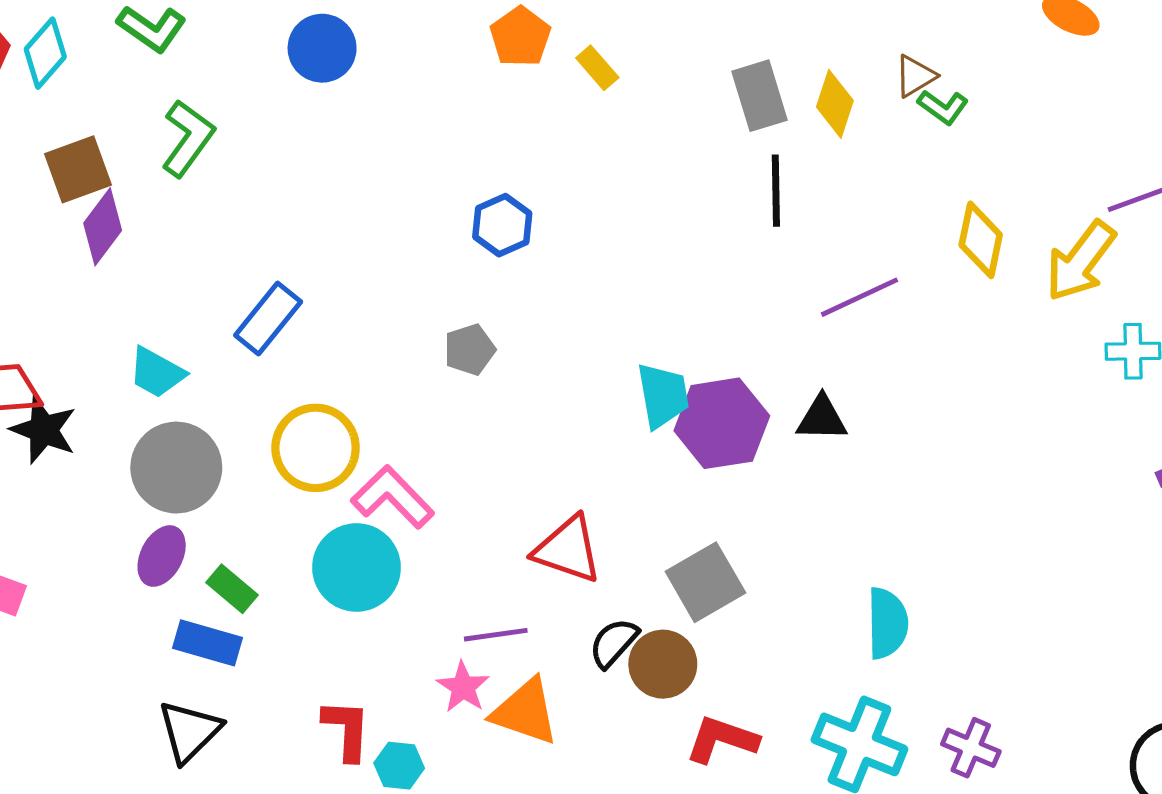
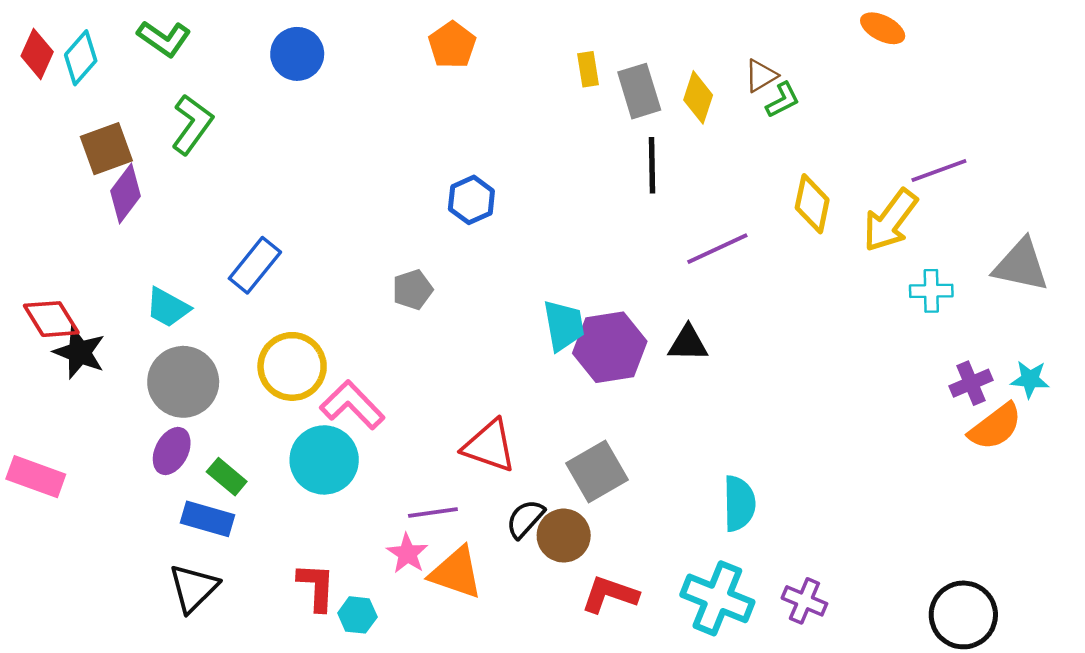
yellow rectangle: (597, 68) -> (588, 69), moved, turned 32
green L-shape: (943, 107) -> (783, 100), turned -63
blue hexagon: (502, 225) -> (471, 200), moved

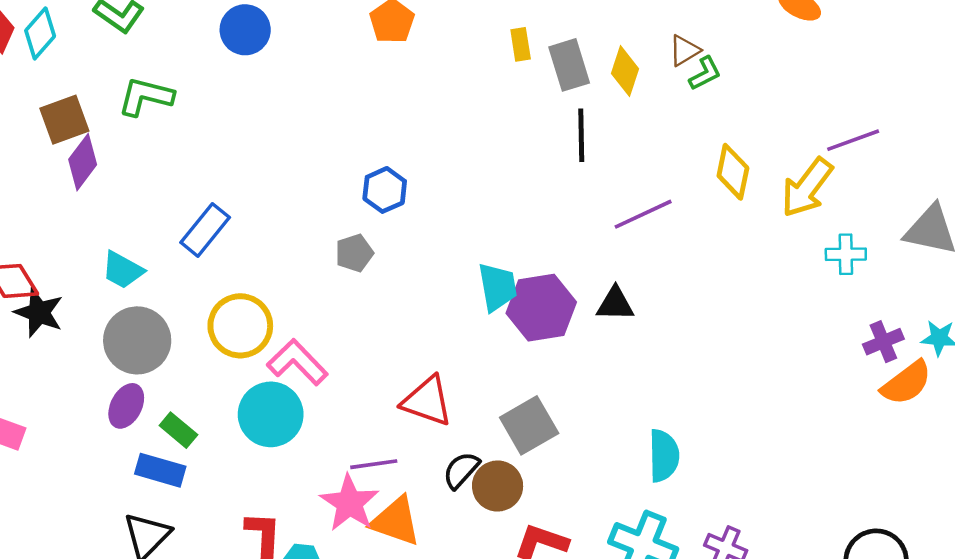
green L-shape: (192, 124) -> (146, 97), turned -112
blue hexagon: (471, 200) -> (385, 190), moved
pink star: (407, 553) -> (349, 503), size x1.5

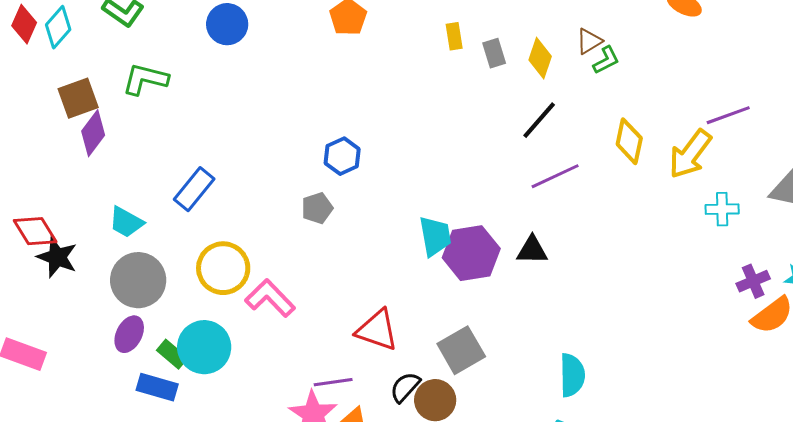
gray rectangle: (569, 65) -> (494, 53), size x0.7
black line: (581, 135) -> (539, 120), moved, turned 42
cyan circle: (271, 414) -> (204, 347), moved

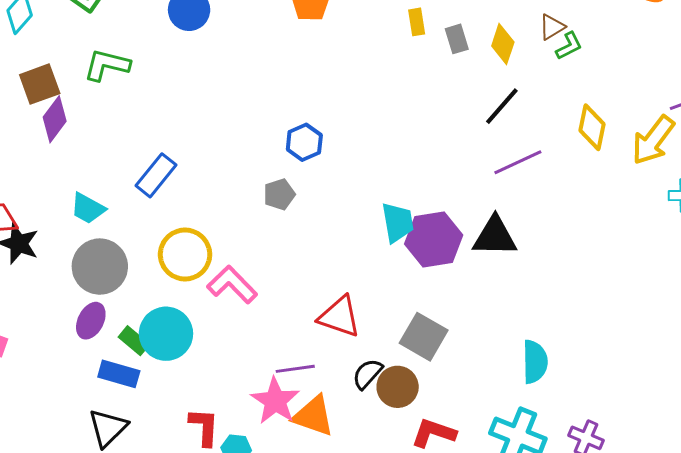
black triangle: (532, 250) -> (495, 236), size x1.4
gray square: (461, 350) -> (424, 337), turned -30

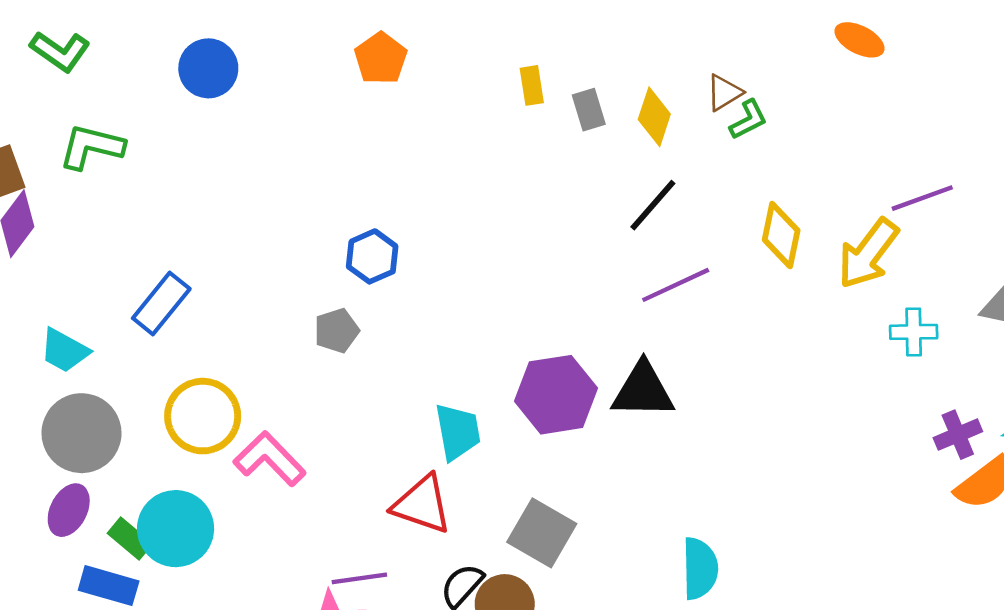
cyan trapezoid: (398, 222) -> (458, 432), moved

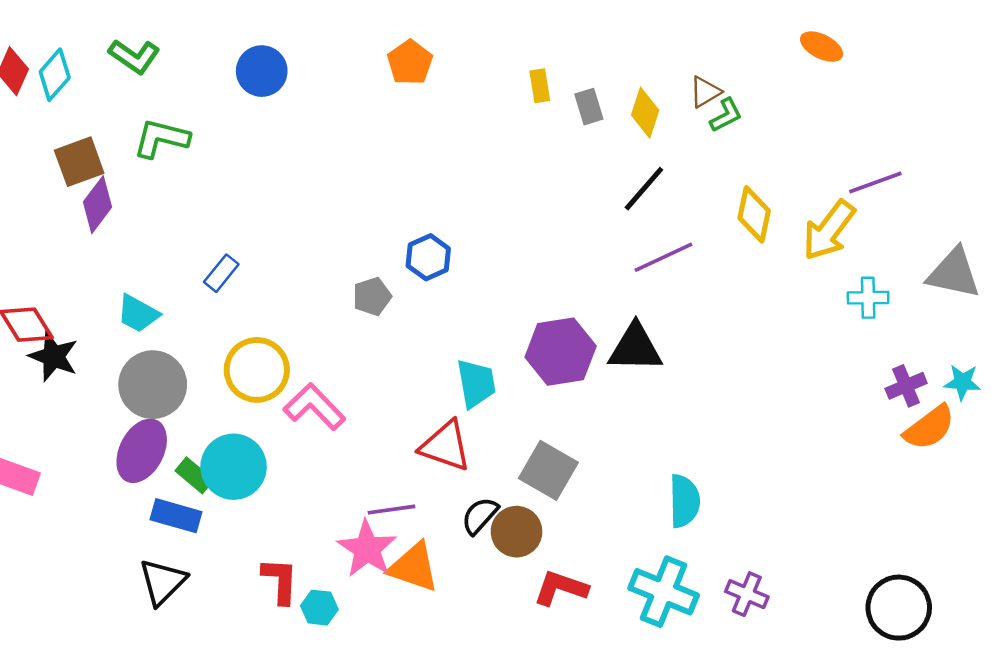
blue hexagon: (372, 256) -> (428, 257), moved
blue rectangle: (161, 303) -> (221, 273), size x0.7
purple ellipse: (69, 510) -> (142, 451), size x1.4

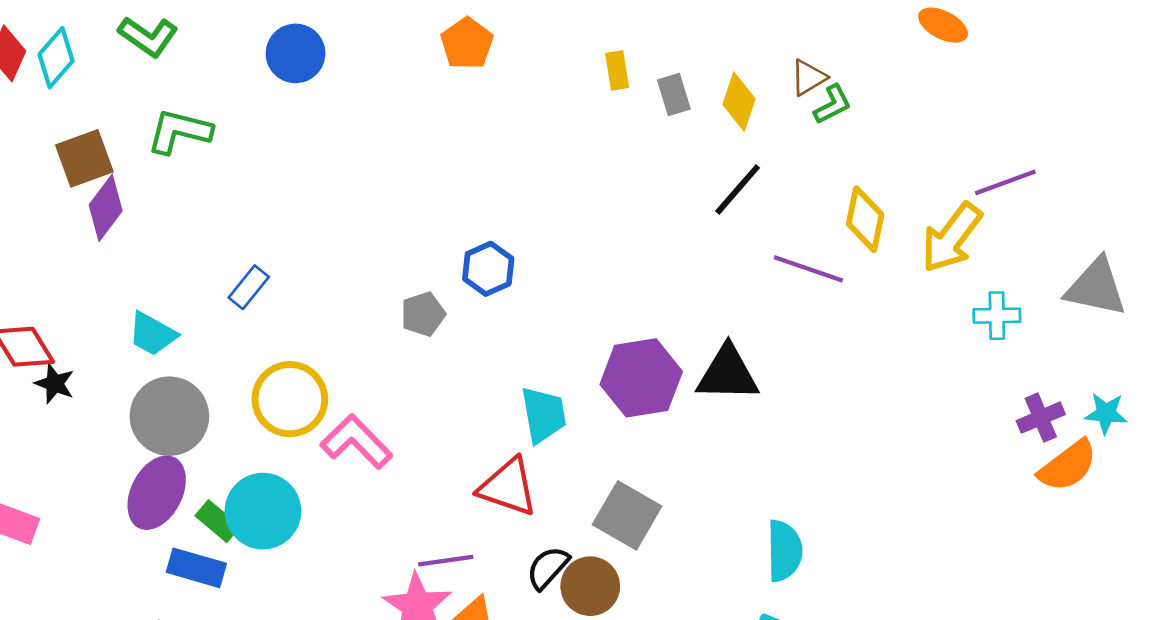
purple line: (664, 257) -> (808, 269), moved, turned 44
black star: (53, 356) -> (55, 384), size x0.7

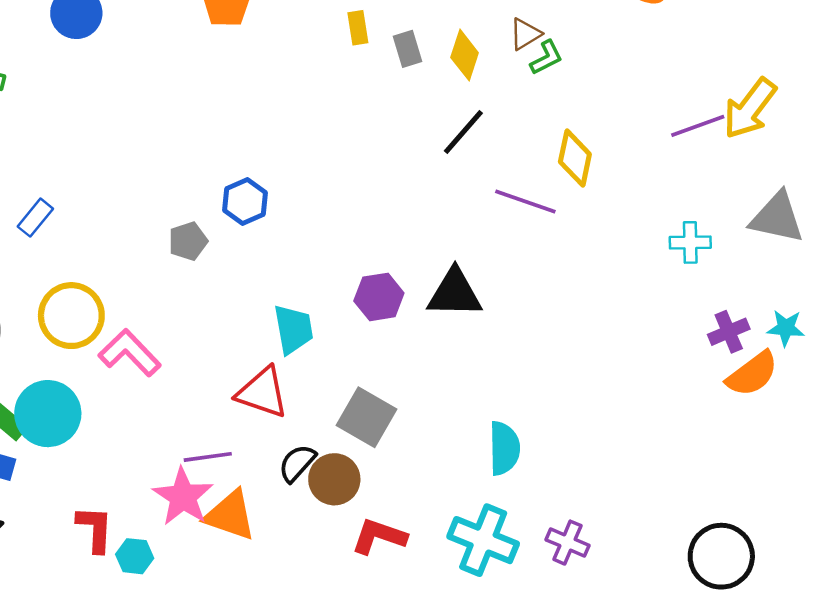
yellow arrow: (952, 238) -> (750, 108), moved
purple hexagon: (641, 378) -> (379, 297), size x0.7

